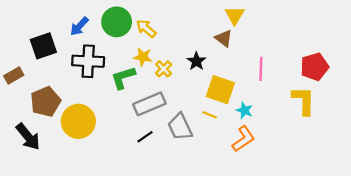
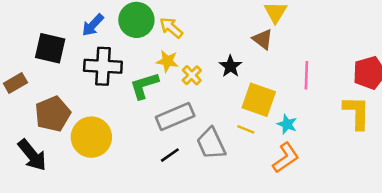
black square: (43, 46) -> (50, 48), turned 32

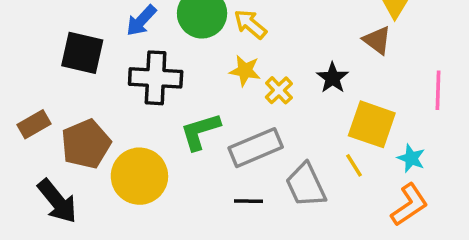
brown rectangle: (15, 83) -> (34, 124), moved
green L-shape: (144, 86) -> (200, 131), moved
yellow line: (246, 129) -> (354, 165), turned 36
black line: (170, 155) -> (248, 201), turned 36

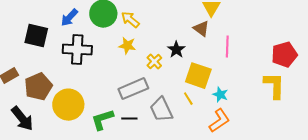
yellow cross: (279, 90) -> (154, 62), moved
pink line: (438, 90) -> (227, 47), moved
green L-shape: (200, 131) -> (102, 120), moved

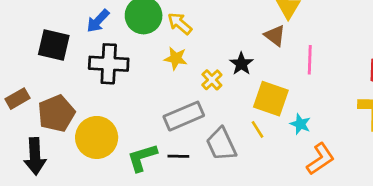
black arrow: (22, 119) -> (35, 156), turned 36
orange L-shape: (219, 121) -> (320, 159), moved

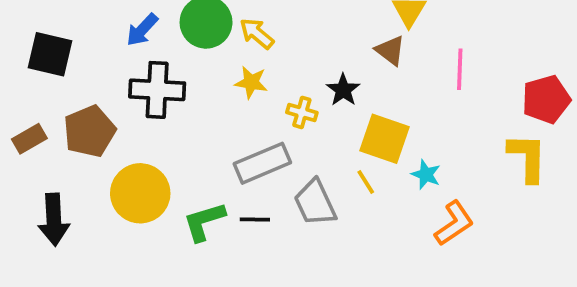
black square: (54, 45) -> (50, 54), moved
pink line: (310, 60) -> (460, 69), moved
yellow cross: (212, 80) -> (302, 112), turned -30
brown pentagon: (56, 113) -> (89, 131), moved

